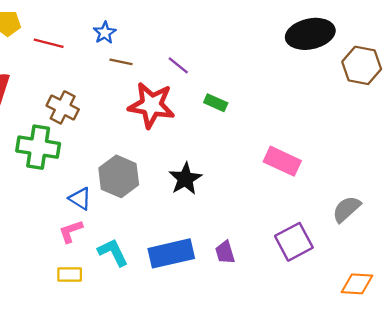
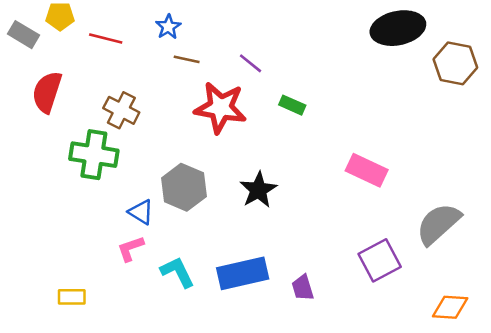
gray semicircle: (346, 209) -> (438, 224), size x1.4
purple trapezoid: (225, 252) -> (303, 288), moved
yellow rectangle: (70, 275) -> (72, 297), moved

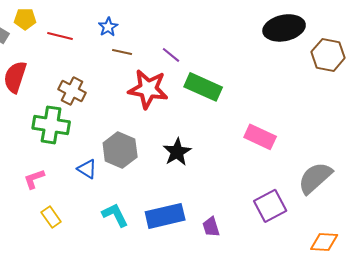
green rectangle: (292, 105) -> (203, 87), size x1.8
pink L-shape: (130, 249) -> (34, 179), moved
yellow rectangle: (72, 297) -> (51, 217), moved, turned 55

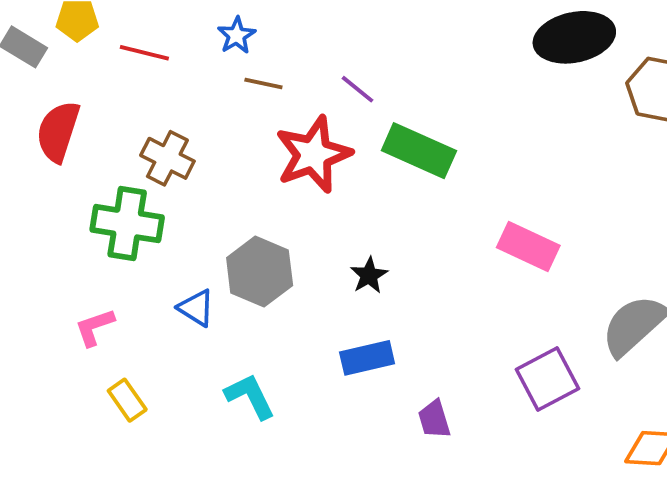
red star: (148, 89) -> (313, 154), turned -30
black star: (177, 152) -> (369, 275), size x0.7
blue rectangle: (165, 216) -> (367, 358), moved, size x0.7

